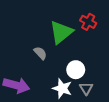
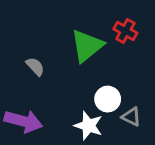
gray semicircle: (40, 53) -> (35, 67), moved
gray triangle: (86, 88) -> (131, 117), moved, turned -32

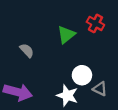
green triangle: (87, 46) -> (66, 35), size x0.7

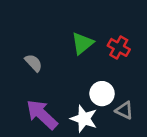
red cross: (95, 23) -> (119, 47), moved
purple arrow: (18, 92) -> (42, 115), moved, turned -152

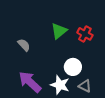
gray triangle: (124, 110) -> (85, 86), moved

